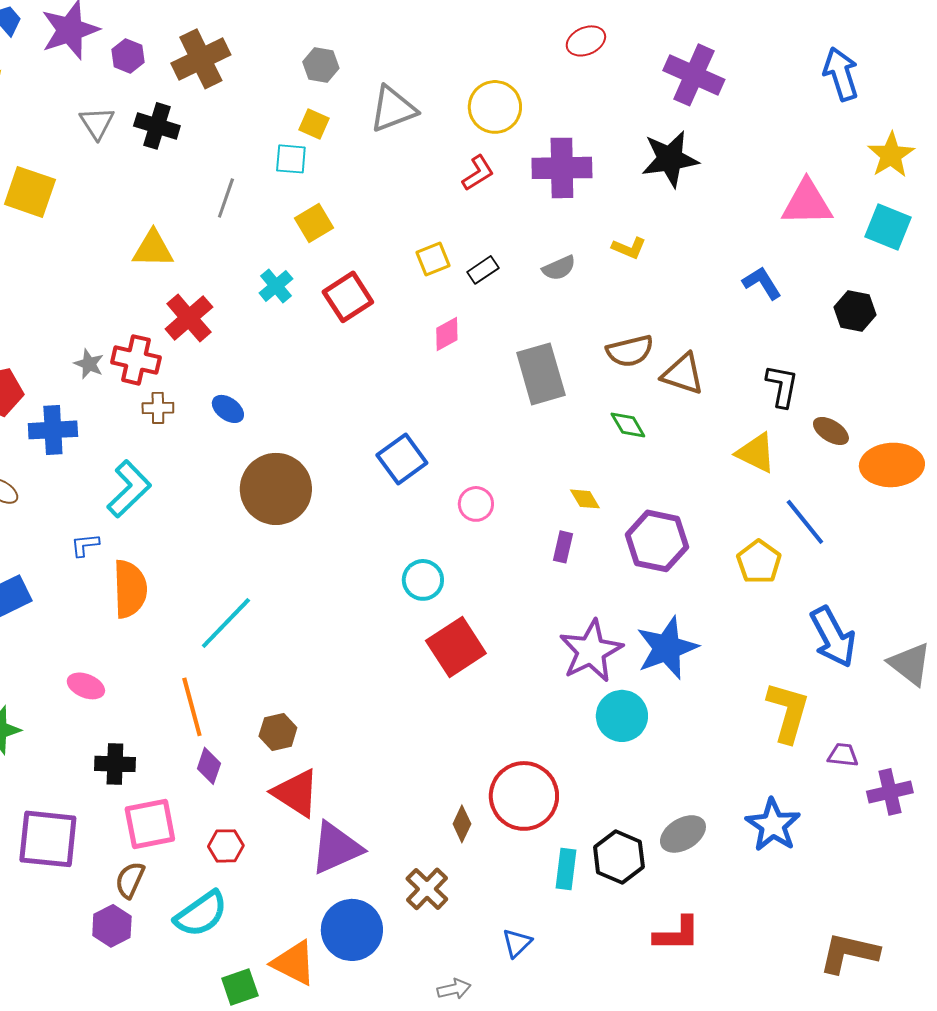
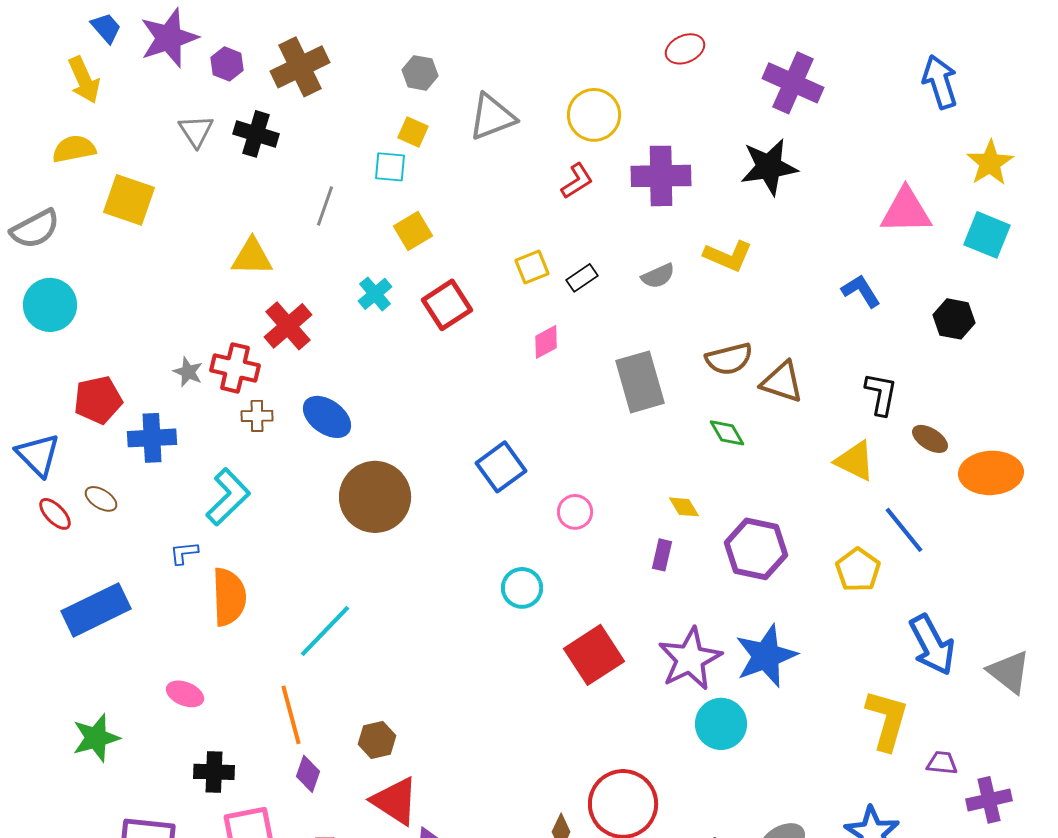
yellow L-shape: (629, 248) -> (728, 256), size x1.4
blue ellipse: (228, 409) -> (327, 417), size x1.5
red square: (456, 647) -> (594, 655), moved

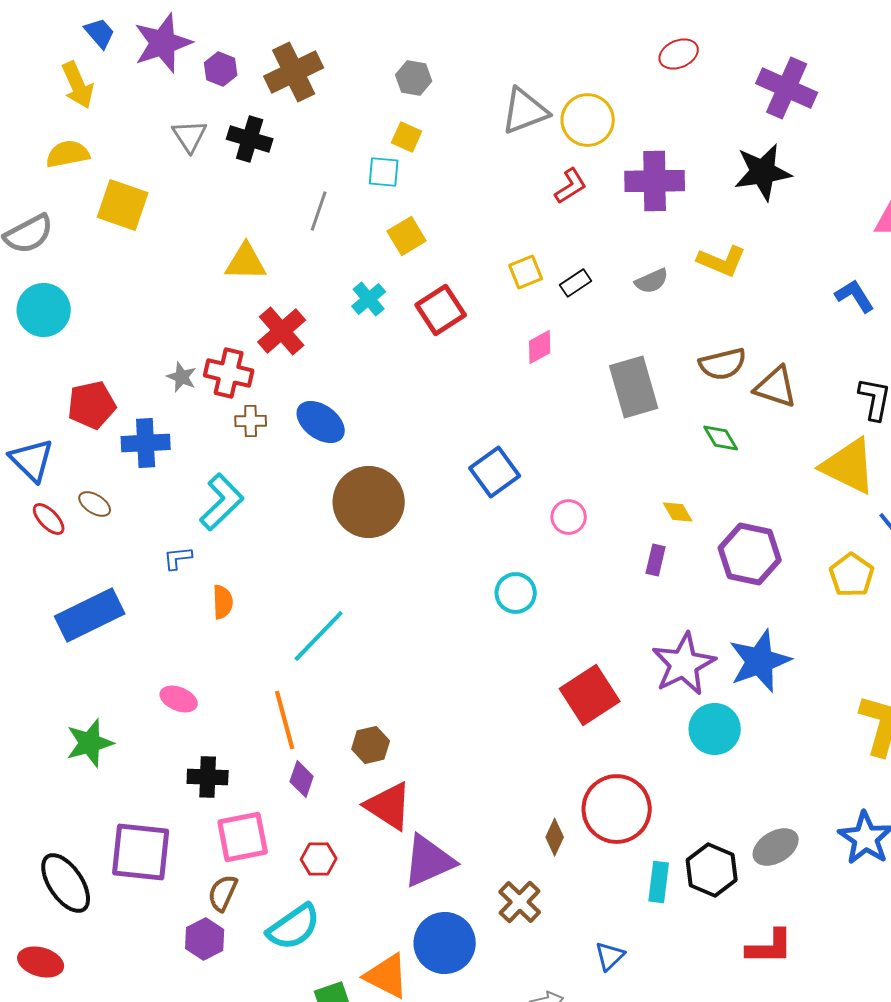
gray triangle: (492, 117) -> (525, 111), moved
yellow triangle: (855, 461) -> (849, 466), size x1.4
orange semicircle: (229, 597) -> (223, 602), size x0.6
red square: (594, 655) -> (590, 695), moved

